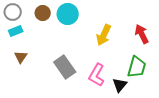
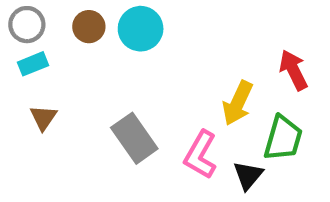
yellow arrow: (104, 35) -> (238, 103), moved

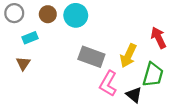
cyan rectangle: (33, 64) -> (30, 38), moved
gray rectangle: (134, 138) -> (91, 57), moved, turned -35
black triangle: (248, 175) -> (134, 95), turned -30

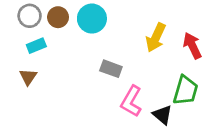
gray circle: (14, 13) -> (30, 16), moved
yellow arrow: (128, 56) -> (156, 38), moved
gray rectangle: (91, 57) -> (111, 69), size x0.7

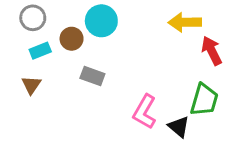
brown circle: (58, 17) -> (72, 39), moved
yellow arrow: (156, 38) -> (185, 22), moved, turned 64
gray rectangle: (111, 69) -> (92, 76), moved

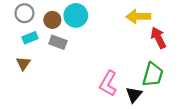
brown circle: (72, 39) -> (52, 20), moved
gray rectangle: (92, 76) -> (58, 42), moved
black triangle: (179, 127) -> (134, 95), turned 30

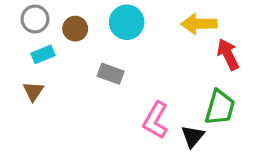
cyan circle: (76, 15) -> (127, 22), moved
gray rectangle: (58, 42) -> (111, 74), moved

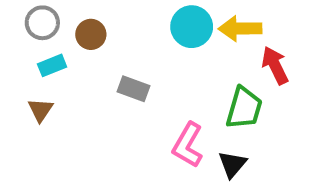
cyan circle: (127, 22) -> (192, 27), moved
green trapezoid: (220, 107) -> (244, 108), moved

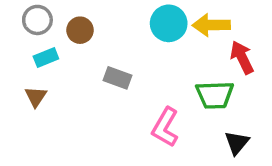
green trapezoid: (244, 108) -> (215, 95), turned 72
black triangle: (232, 164) -> (237, 143), moved

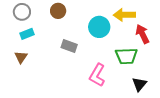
cyan circle: (169, 23) -> (99, 27), moved
brown circle: (80, 30) -> (58, 11), moved

